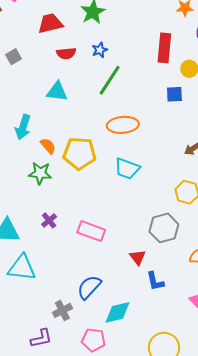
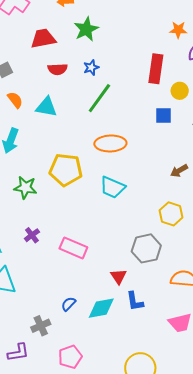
orange semicircle: (48, 146) -> (15, 100), moved
blue semicircle: (89, 287) -> (69, 304), size x0.6
cyan diamond: (118, 312) -> (101, 308), moved
pink pentagon: (93, 340) -> (70, 357), turned -30

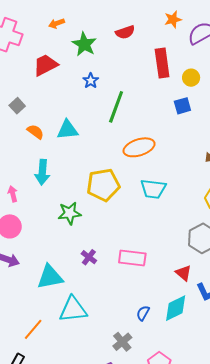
blue star: (91, 67) -> (91, 81), moved
red semicircle: (58, 69) -> (125, 32), moved

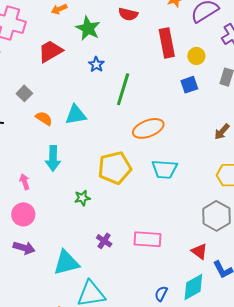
red semicircle: (125, 32) -> (128, 14), turned 36
green star: (69, 213) -> (82, 198), size x0.7

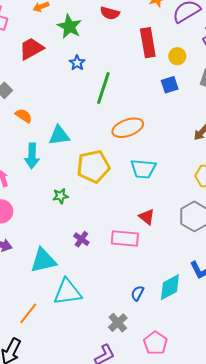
cyan triangle: (76, 115) -> (59, 135), moved
red triangle: (199, 251) -> (147, 217), moved

